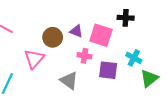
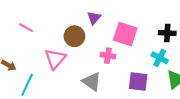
black cross: (126, 18) -> (167, 33), moved
purple triangle: (76, 31) -> (94, 18), moved, turned 48
purple square: (108, 70) -> (138, 82), moved

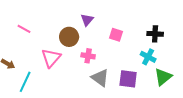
pink square: (125, 34) -> (116, 35), size x0.6
pink cross: (108, 56) -> (88, 56), moved
gray triangle: (92, 82) -> (100, 78), moved

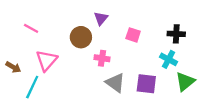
pink triangle: (51, 58) -> (47, 60), moved

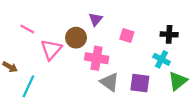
pink cross: (102, 58) -> (97, 58), size x1.5
pink triangle: (47, 60) -> (51, 50), moved

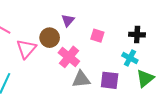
pink cross: (97, 58) -> (69, 57), turned 30
gray triangle: (110, 82) -> (81, 79), turned -42

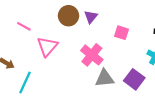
brown circle: (50, 38) -> (68, 16), moved
purple square: (110, 80) -> (134, 79), turned 30

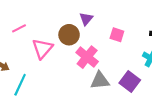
brown circle: (68, 16) -> (69, 35), moved
pink line: (24, 26) -> (19, 28), turned -56

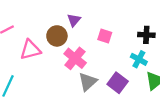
pink triangle: (42, 49) -> (30, 50), turned 35
gray triangle: (100, 81) -> (88, 82), turned -36

